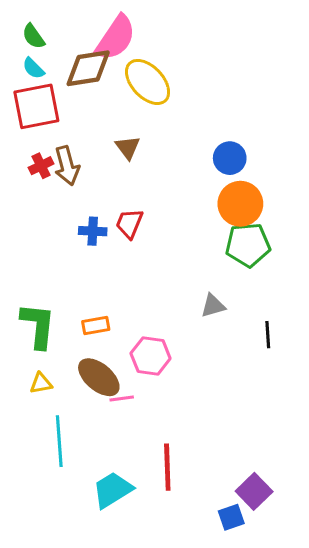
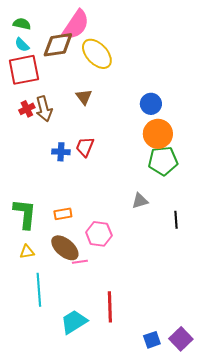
green semicircle: (33, 36) -> (22, 24), turned 138
purple square: (254, 491) -> (181, 339), moved

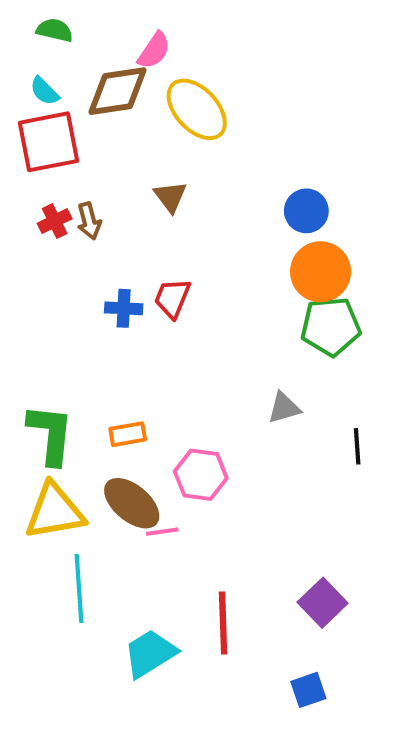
green semicircle: (22, 24) -> (55, 30), moved
pink semicircle: (76, 25) -> (154, 50), size x0.6
brown arrow: (44, 109) -> (89, 221), size x0.7
yellow triangle: (27, 252) -> (55, 511), size x2.0
purple square: (181, 339) -> (323, 603), moved

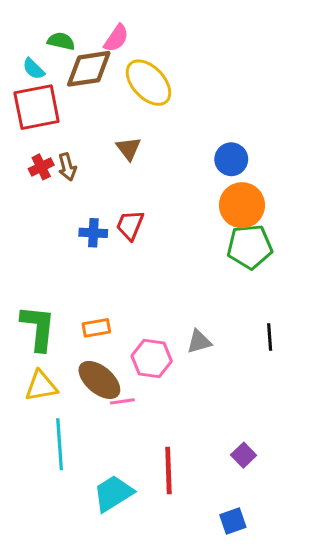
green semicircle: (55, 30) -> (61, 41), moved
gray triangle: (284, 408) -> (199, 342), moved
yellow triangle: (55, 511) -> (41, 386), size x0.7
purple square: (323, 603) -> (244, 455), size x0.7

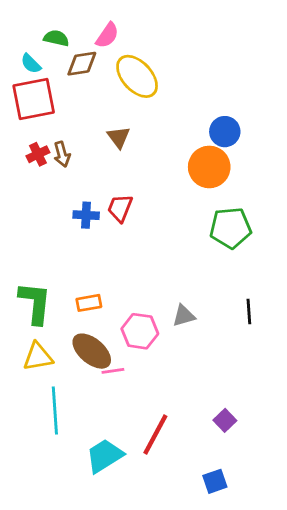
brown diamond: (89, 69) -> (82, 64), size x0.7
blue circle: (231, 159) -> (225, 132), moved
orange circle: (242, 205) -> (209, 167), moved
red line: (168, 470) -> (155, 435), turned 30

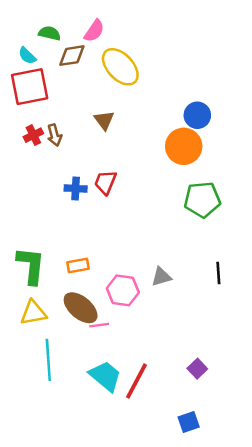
cyan trapezoid: (104, 456) -> (105, 376), moved, turned 72

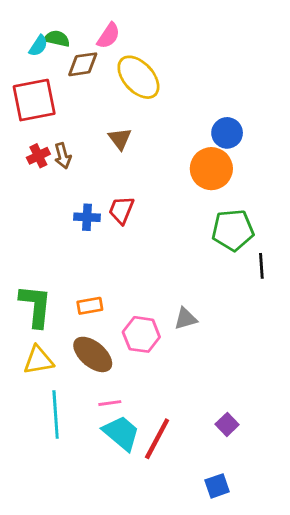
cyan semicircle: (27, 56) -> (38, 46), moved, turned -102
black line: (218, 273) -> (261, 266), moved
pink line: (99, 325) -> (110, 403), moved

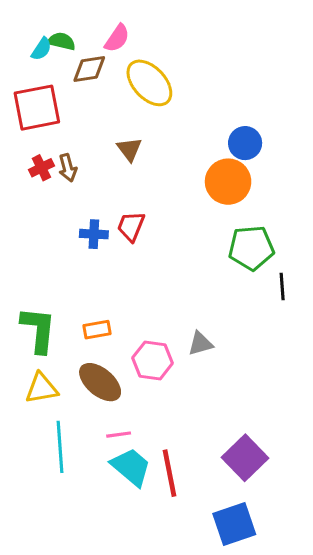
purple square: (227, 424) -> (245, 458), size x1.8
red line: (157, 439) -> (169, 473), turned -39
blue square: (217, 486) -> (234, 524), size x1.6

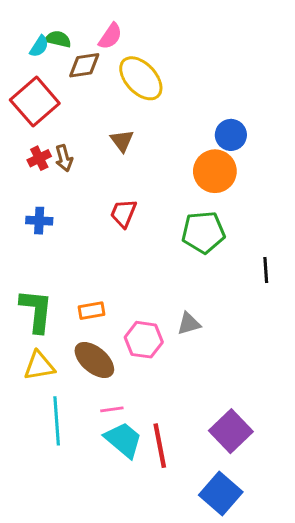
red square: (37, 108) -> (35, 102), turned -30
blue cross: (94, 234) -> (39, 221), moved
green pentagon: (251, 248) -> (203, 232), moved
blue square: (234, 524) -> (221, 494), turned -30

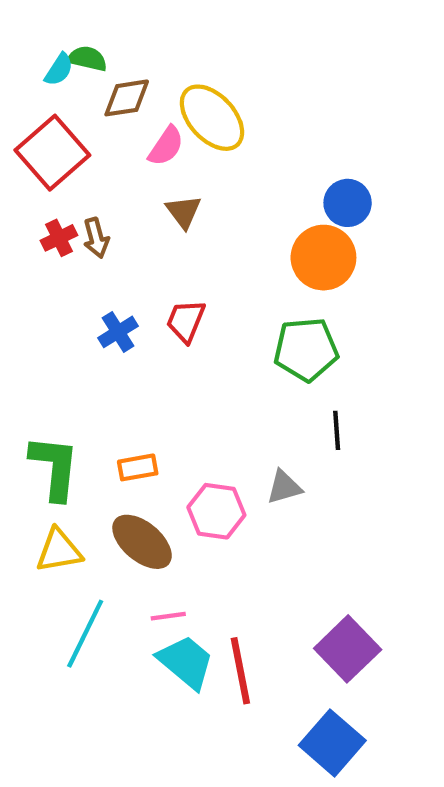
pink semicircle: (110, 36) -> (166, 146), moved
blue cross: (39, 221) -> (118, 332), moved, turned -35
black line: (266, 270) -> (337, 430), moved
cyan line: (57, 421) -> (85, 634), turned 30

